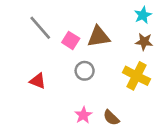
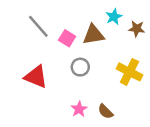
cyan star: (143, 15) -> (114, 17), moved
brown star: (144, 42) -> (137, 29), moved
red triangle: (38, 81) -> (36, 77), size x1.5

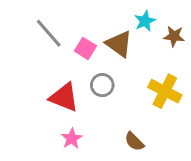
brown triangle: (93, 35) -> (119, 44), turned 45
red triangle: (36, 77) -> (64, 97), moved
pink star: (79, 109) -> (72, 138), moved

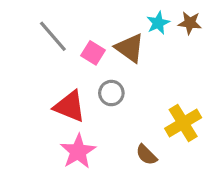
brown star: (174, 36) -> (190, 23), moved
yellow cross: (165, 91) -> (183, 123), moved, turned 32
pink star: (72, 138) -> (78, 151), size x1.5

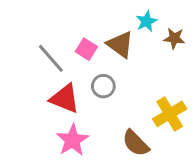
brown star: (190, 23) -> (174, 38), moved
gray line: (53, 36) -> (51, 58), moved
brown semicircle: (146, 155) -> (136, 143), size x1.4

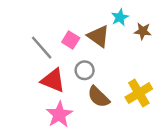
brown semicircle: (136, 143) -> (98, 97), moved

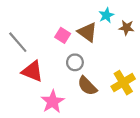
gray line: (42, 48) -> (18, 42), moved
red triangle: (53, 80) -> (32, 71), moved

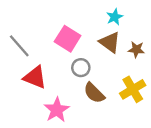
brown star: (127, 28) -> (136, 50), moved
brown triangle: (87, 32) -> (110, 42), moved
pink square: (63, 35) -> (68, 39), size x1.5

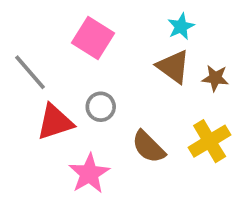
pink square: (68, 39) -> (93, 38), moved
gray circle: (81, 68) -> (101, 107), moved
red triangle: (35, 77) -> (55, 122), turned -40

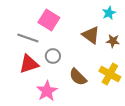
cyan star: (181, 27) -> (109, 13), moved
gray line: (30, 72) -> (28, 38), moved, turned -30
yellow cross: (210, 141) -> (110, 74), turned -30

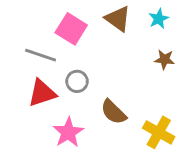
brown triangle: (91, 35) -> (118, 19), moved
yellow cross: (110, 74) -> (159, 132), moved

